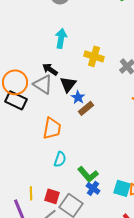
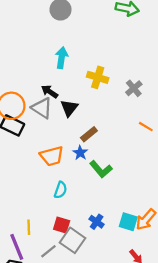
blue star: (78, 97) -> (80, 153), moved
orange trapezoid: (52, 128) -> (52, 156), turned 65
green L-shape: (88, 174) -> (101, 169), moved
red square: (52, 196) -> (62, 225), moved

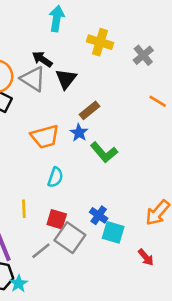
cyan square: (128, 222) -> (113, 232), moved
yellow line: (29, 227) -> (24, 209), moved

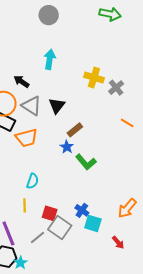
yellow cross: (100, 42) -> (94, 77), moved
black arrow: (42, 59) -> (21, 82), moved
orange trapezoid: (45, 137) -> (27, 138), moved
cyan semicircle: (55, 177) -> (33, 181), moved

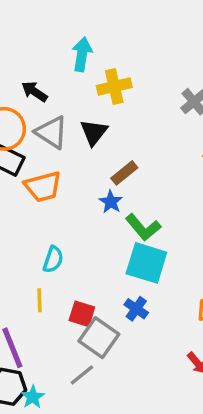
yellow cross: (94, 77) -> (114, 86), moved, turned -30
cyan square: (93, 223) -> (146, 263), moved, size x1.4
gray line: (38, 237) -> (82, 375), moved

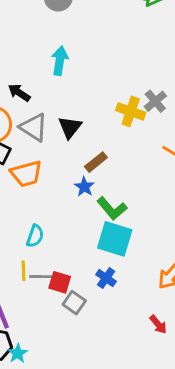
yellow cross: (114, 86) -> (131, 111), moved, turned 32
gray square: (99, 338) -> (74, 303), size x0.7
gray line: (82, 375) -> (41, 277), moved, turned 40

